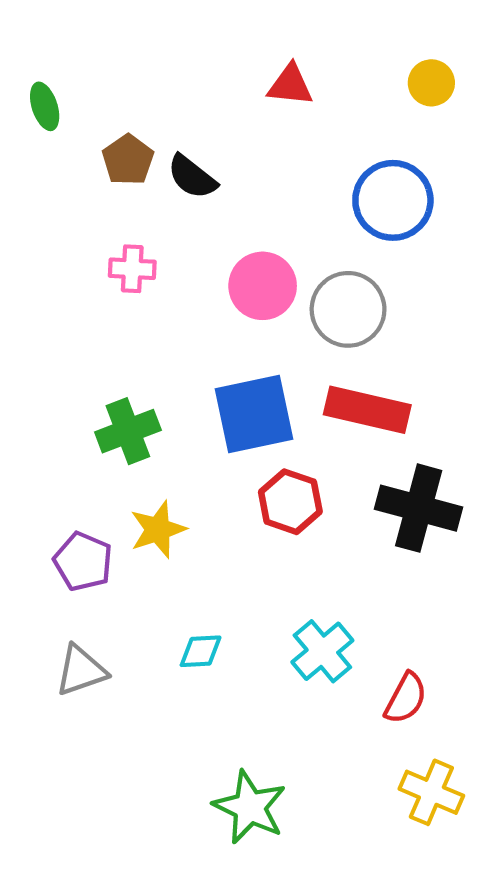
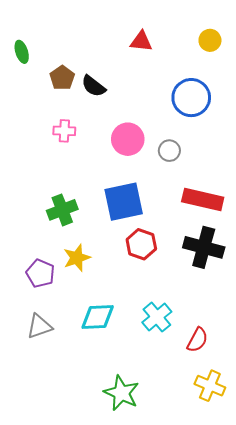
gray circle: (348, 309) -> (169, 151), size x0.6
red rectangle: (367, 410) -> (203, 199), moved
cyan diamond: (201, 651) -> (98, 317), size x1.6

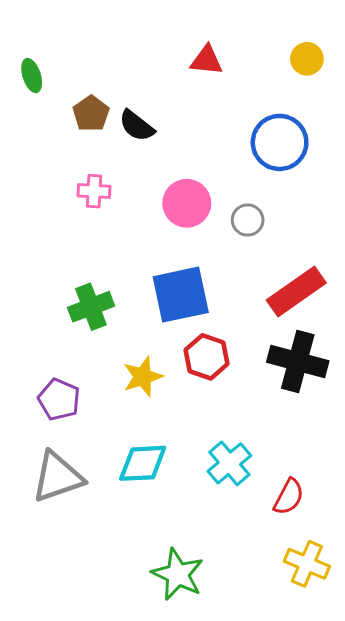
red rectangle: (203, 199) -> (296, 291), turned -48
yellow star: (77, 258) -> (143, 377), moved
gray triangle: (39, 326) -> (58, 477), size x1.4

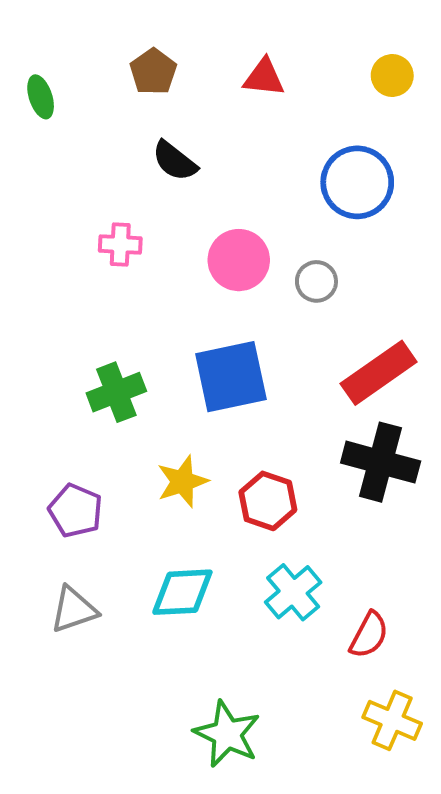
brown pentagon: (91, 114) -> (153, 72), moved
red hexagon: (207, 357) -> (268, 501), moved
gray triangle: (58, 477) -> (74, 610), size x0.7

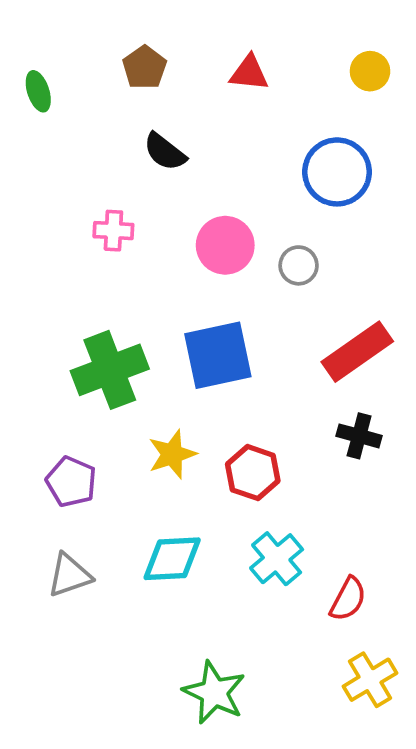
green cross: (116, 392) -> (110, 370), size x1.4
black cross: (381, 462) -> (359, 436), size x0.6
yellow cross: (392, 720) -> (370, 680), turned 36

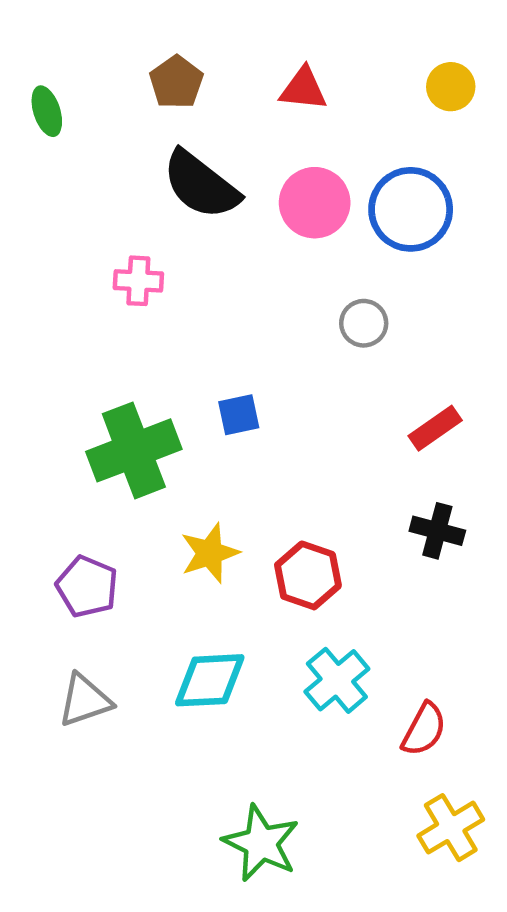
black semicircle: (165, 152) -> (201, 185), size x1.5
pink circle: (225, 245) -> (315, 203), moved
red rectangle: (357, 352) -> (435, 428), size x0.6
blue square: (218, 355) -> (239, 415), moved, size x0.5

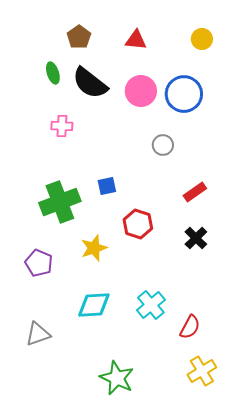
green ellipse: (47, 111) -> (53, 73), moved
black cross: (437, 531) -> (196, 238), turned 30
red hexagon: (308, 575) -> (138, 224), moved
gray triangle: (85, 700) -> (38, 334), moved

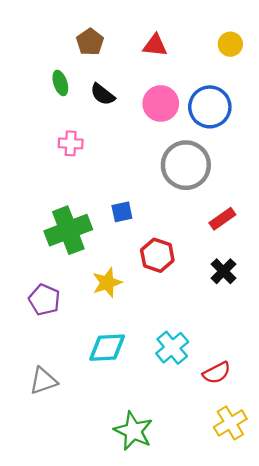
black semicircle: (90, 83) -> (103, 94), size x0.6
gray circle: (163, 145) -> (186, 165), size x2.0
red semicircle: (190, 327) -> (217, 373), turned 35

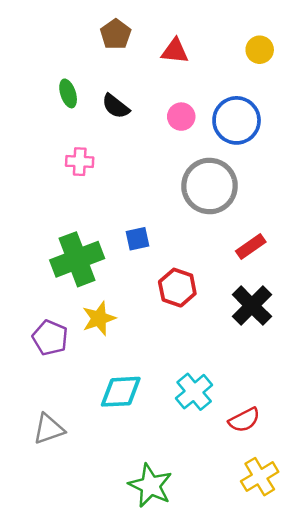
brown pentagon: (90, 42) -> (116, 34), moved
pink circle: (161, 104) -> (181, 117), size x0.7
black cross: (223, 271) -> (252, 306), size x1.4
yellow star: (107, 283) -> (99, 318), moved

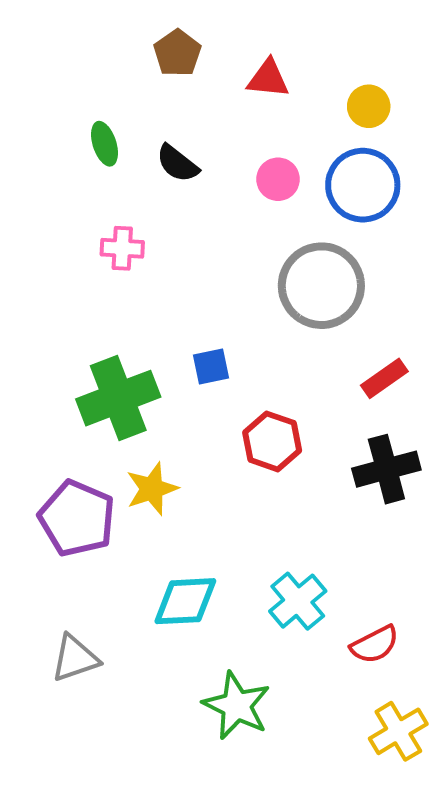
yellow circle: (260, 50) -> (369, 106), moved
black cross: (252, 306) -> (386, 469), turned 30
purple pentagon: (50, 338) -> (77, 518), size x1.4
green star: (150, 486) -> (237, 706), moved

